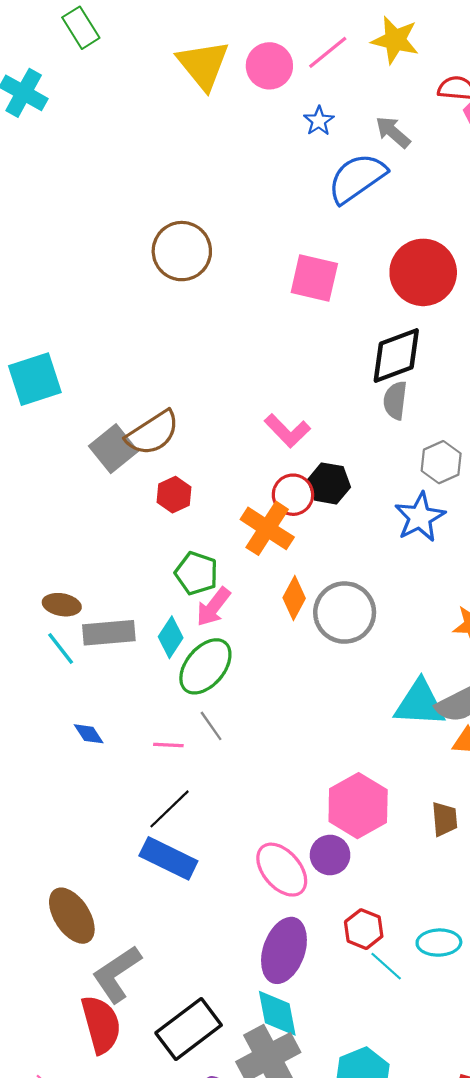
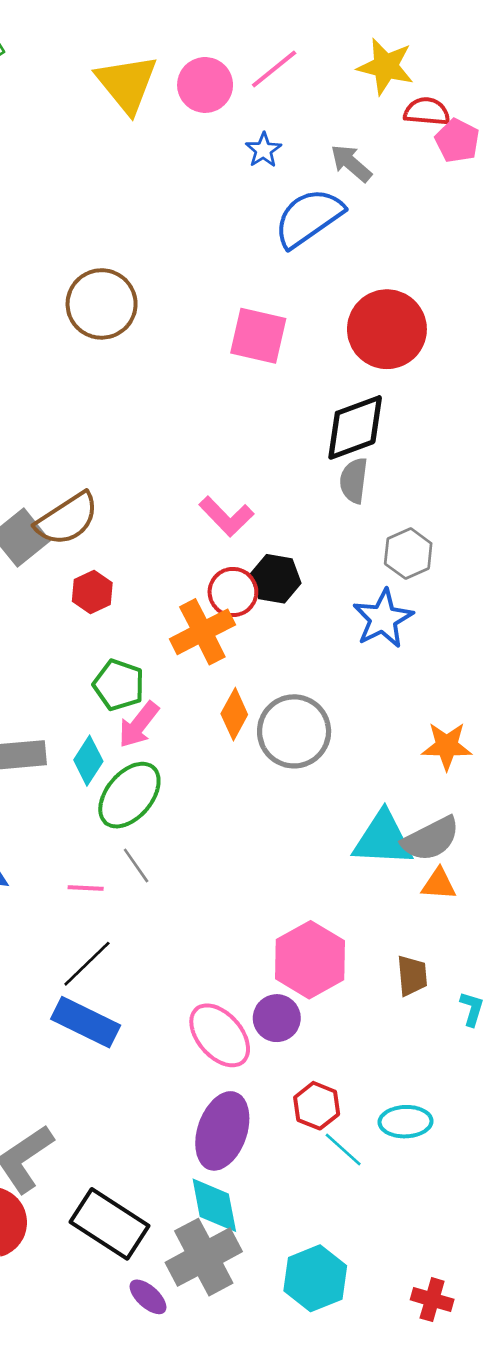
yellow star: (395, 40) -> (386, 66), moved
orange cross: (267, 528) -> (202, 632), turned 30
black rectangle: (189, 1029) -> (110, 1224), turned 70

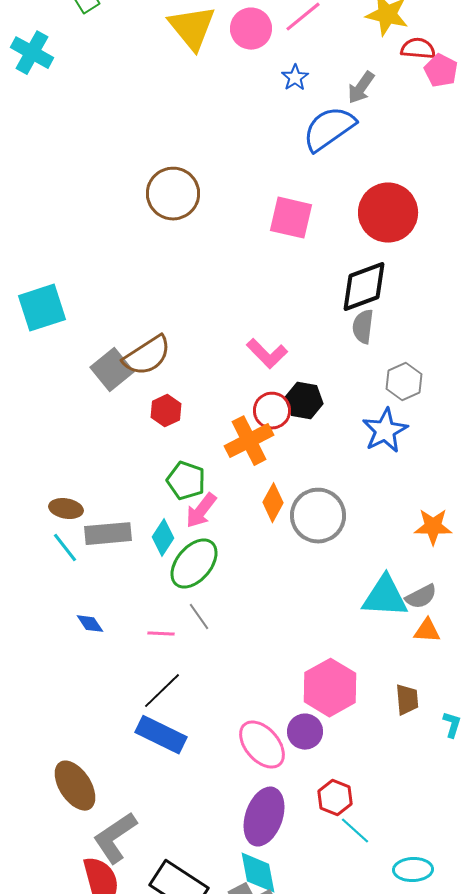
gray arrow: (351, 163) -> (361, 88), turned -96
gray semicircle: (431, 839) -> (421, 597), size x0.7
cyan ellipse: (406, 1122) -> (413, 870), moved

